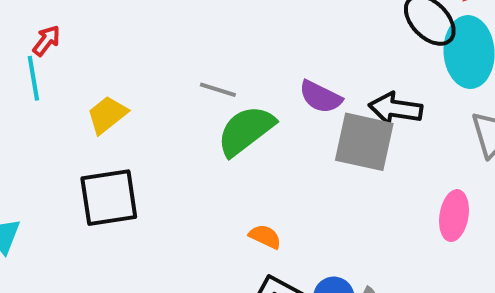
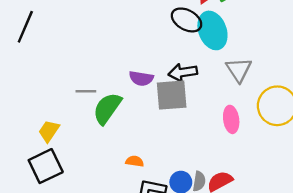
yellow trapezoid: (107, 115) -> (49, 131), moved

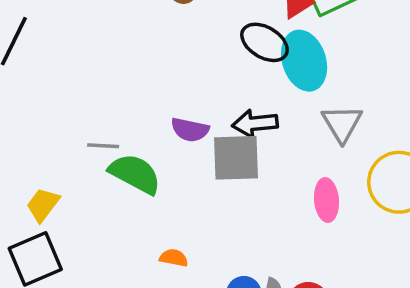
green semicircle: (107, 108) -> (135, 174), turned 80

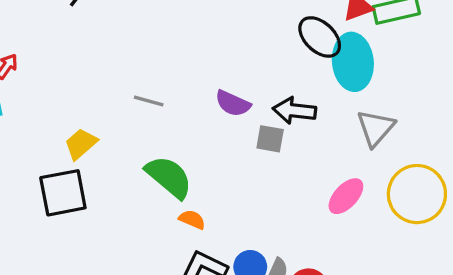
gray square: (236, 158) -> (270, 139), size x0.6
green semicircle: (135, 174) -> (169, 177), moved
pink ellipse: (326, 200) -> (346, 196), turned 36

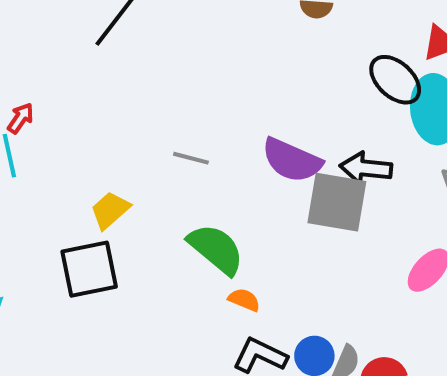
purple semicircle: (233, 103) -> (292, 160), size x1.4
gray square: (270, 139) -> (337, 202), size x1.8

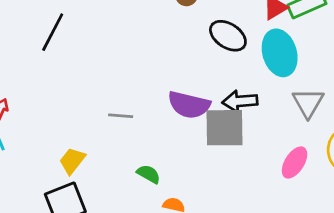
black ellipse: (395, 80) -> (228, 36), moved
green semicircle: (216, 249) -> (149, 174), size x0.6

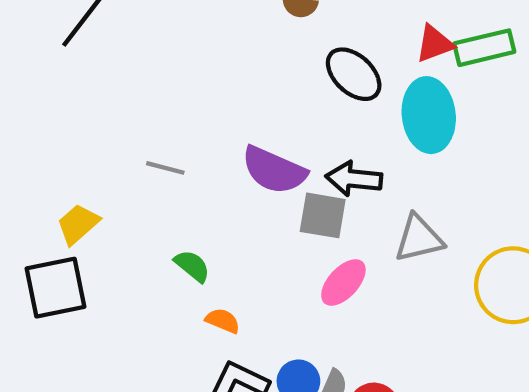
gray triangle: (308, 103) -> (419, 238), moved, turned 36
gray square: (224, 128) -> (323, 215), size x0.7
pink ellipse: (295, 162) -> (343, 282), moved

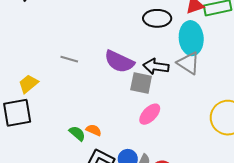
black ellipse: (354, 74) -> (157, 18), turned -44
gray triangle: (419, 238) -> (188, 63), moved, turned 45
green semicircle: (192, 266) -> (77, 133), moved

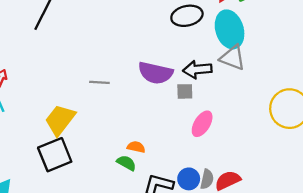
gray square: (141, 83) -> (185, 91), size x0.7
yellow trapezoid: (28, 84) -> (60, 120), size x1.4
orange semicircle: (94, 130) -> (136, 147), moved

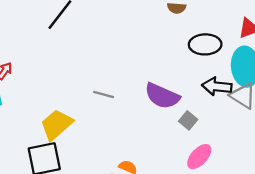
black arrow: (197, 69) -> (217, 86), moved
gray square: (185, 91) -> (188, 120), turned 30

